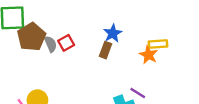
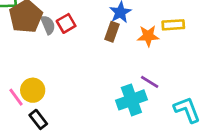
orange star: (148, 55) -> (148, 36), moved, turned -30

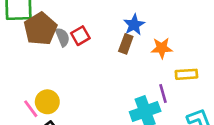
yellow rectangle: (173, 25) -> (186, 74), moved
purple line: (150, 82) -> (163, 94), turned 42

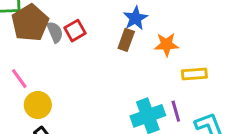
purple line: (163, 94) -> (176, 111), moved
pink line: (31, 109) -> (19, 79), moved

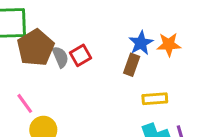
orange star: (166, 44) -> (169, 45), moved
yellow rectangle: (194, 74) -> (155, 99), moved

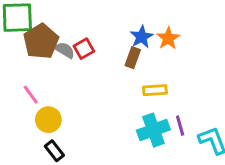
orange star: (169, 45) -> (168, 38), turned -30
gray semicircle: (60, 57) -> (65, 50), turned -36

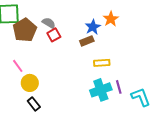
orange star: (168, 38) -> (111, 19), moved
gray semicircle: (65, 50) -> (49, 23), moved
brown rectangle: (133, 58) -> (87, 41), turned 48

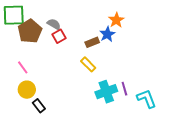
blue star: (93, 27) -> (107, 34), moved
yellow rectangle: (102, 63) -> (88, 64), moved, turned 49
yellow circle: (30, 83) -> (27, 90), moved

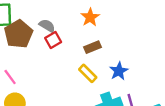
orange star: (116, 20) -> (90, 17), moved
blue star: (107, 34) -> (119, 71), moved

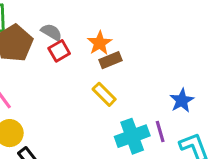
orange star: (90, 17) -> (100, 43), moved
blue star: (119, 71) -> (182, 100), moved

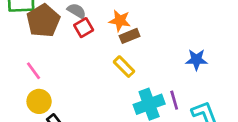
orange star: (100, 43) -> (120, 21), turned -30
blue star: (182, 100) -> (196, 60), moved, turned 30

